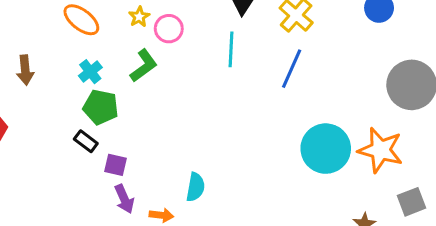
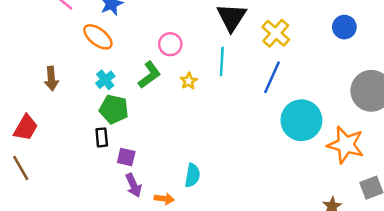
yellow star: (139, 17) -> (189, 81), moved
black rectangle: (86, 141) -> (102, 137), turned 48
cyan circle: (326, 149) -> (301, 120), moved

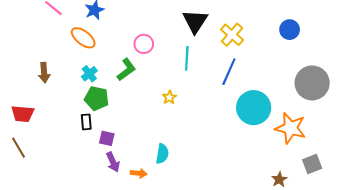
yellow star: (189, 81) -> (169, 97), moved
red trapezoid: (26, 128) -> (23, 114), turned 65

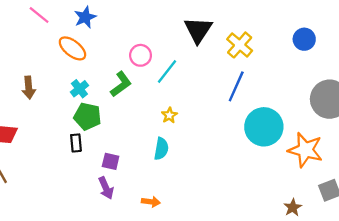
cyan line: (187, 58) -> (167, 71), moved, turned 35
purple square: (107, 138) -> (111, 161), moved
cyan semicircle: (162, 154) -> (161, 149), moved
orange arrow: (139, 173) -> (151, 202), moved

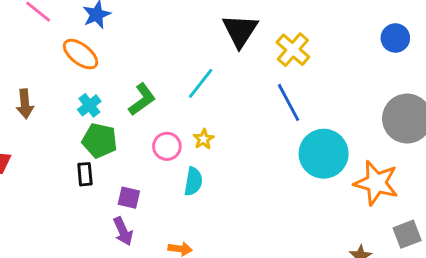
blue circle: (304, 39) -> (395, 38), moved
pink circle: (141, 55) -> (167, 146), moved
blue line: (236, 86) -> (288, 102), turned -52

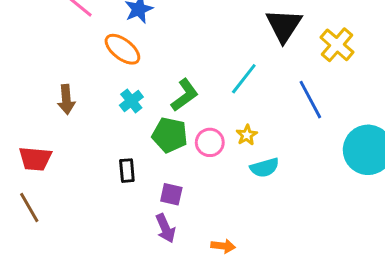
blue line: (288, 102) -> (310, 100), moved
green pentagon: (100, 140) -> (170, 135), moved
cyan semicircle: (193, 181) -> (265, 168), moved, turned 64

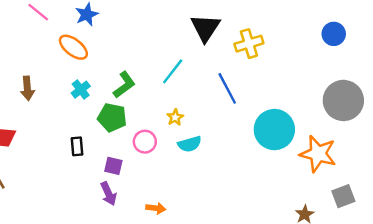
yellow cross: (337, 45) -> (249, 44), turned 32
pink circle: (210, 142) -> (145, 142), moved

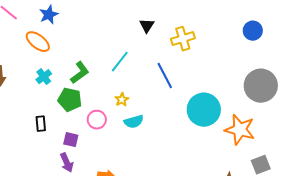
black triangle: (205, 28) -> (147, 26), size x0.6

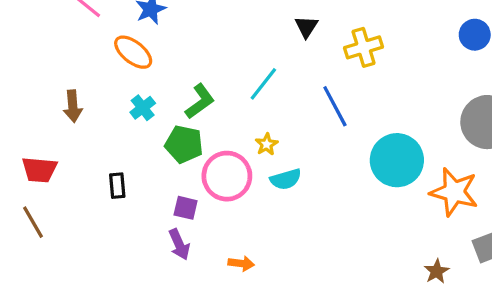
pink circle: (97, 120) -> (227, 176), size x1.6
black rectangle: (41, 124) -> (117, 186), moved

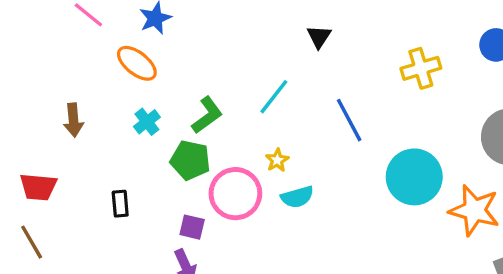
yellow cross: (364, 47) -> (421, 68), moved

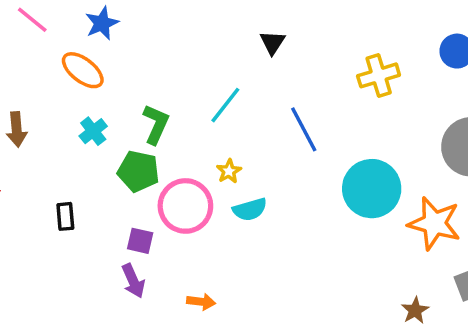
green L-shape: (207, 115) -> (156, 124), turned -30

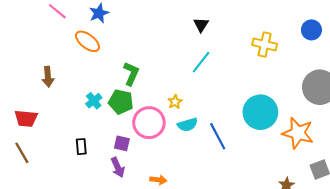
yellow cross: (379, 75) -> (265, 44), turned 30
cyan line: (225, 105) -> (201, 62), moved
blue line: (304, 129) -> (218, 136), moved
cyan cross: (93, 131) -> (94, 101), moved
black rectangle: (65, 216) -> (81, 147), moved

